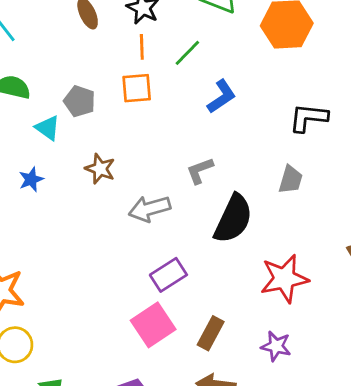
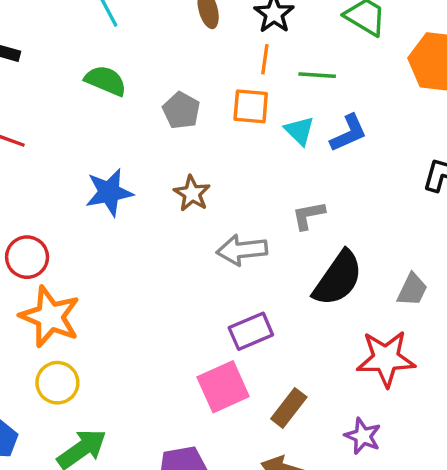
green line: (187, 53) -> (317, 75), turned 40
cyan triangle: (48, 128) -> (299, 131), moved
blue star: (31, 179) -> (109, 192), size x1.6
gray trapezoid: (291, 180) -> (412, 290), moved

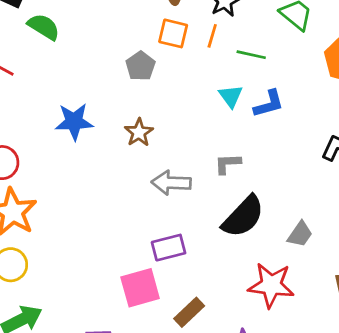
green semicircle: (106, 81) -> (44, 27), moved
orange square: (251, 106) -> (173, 33), moved

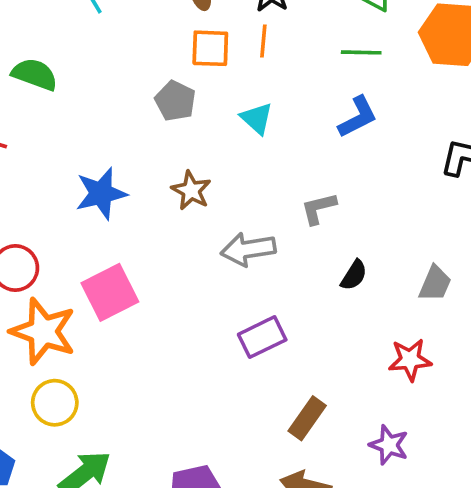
green line: (251, 55) -> (361, 52), moved
cyan triangle: (231, 96) -> (257, 118), moved
black semicircle: (243, 217) -> (354, 275), size x0.5
red star: (271, 285) -> (410, 360), size x0.7
pink square: (140, 288) -> (110, 292), moved

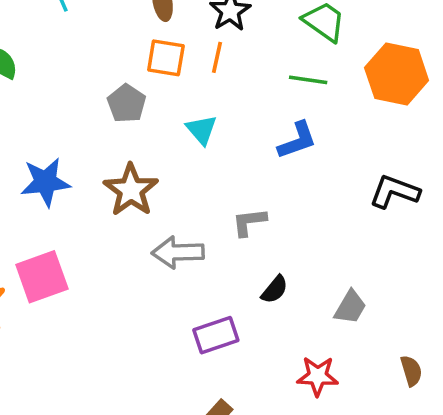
brown star: (191, 190) -> (131, 190), size x1.4
purple rectangle: (262, 337) -> (216, 335), moved

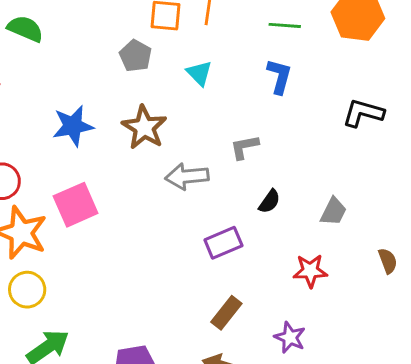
blue L-shape: (297, 140) -> (279, 76), turned -51

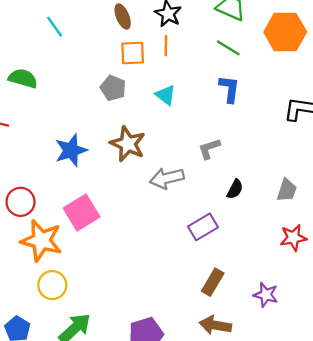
green line: (285, 25) -> (228, 48), turned 35
red star: (310, 271) -> (293, 238), moved

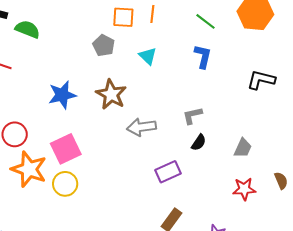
gray L-shape: (209, 149) -> (192, 116), moved
yellow circle: (52, 285) -> (65, 184), moved

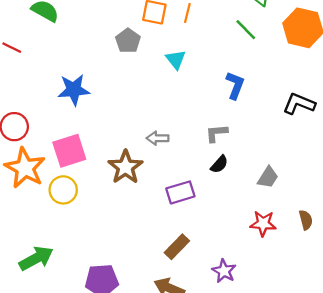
blue L-shape: (203, 56) -> (235, 85), moved
brown star: (111, 94) -> (125, 167), moved
gray arrow: (142, 127) -> (158, 138), size x0.7

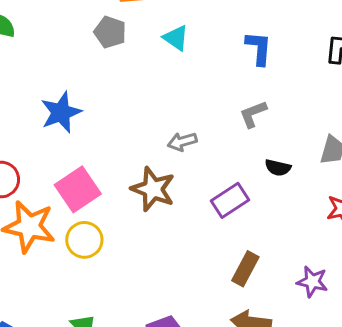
black semicircle: (219, 164) -> (278, 168), moved, turned 78

